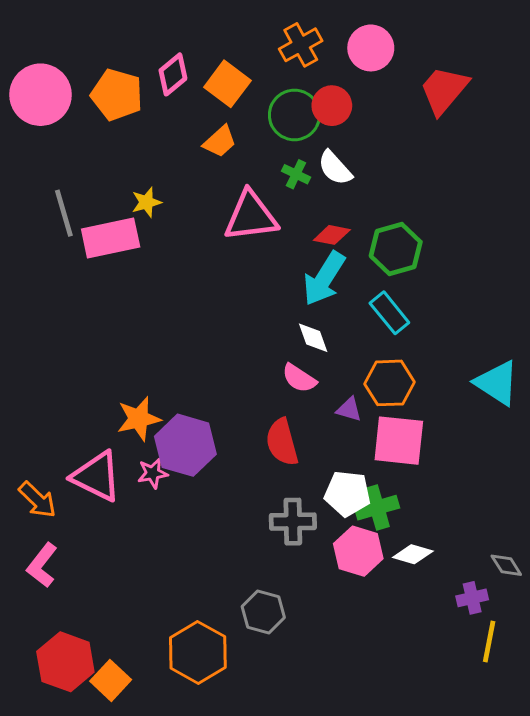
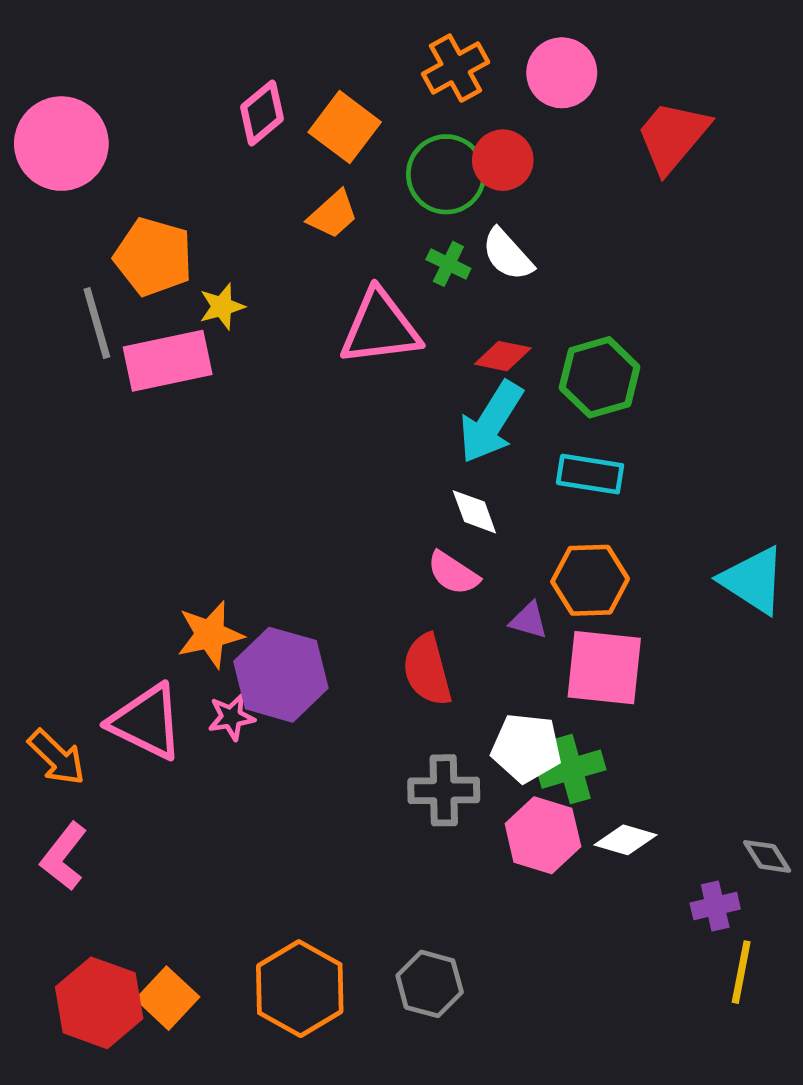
orange pentagon: (117, 95) -> (153, 257), moved
cyan rectangle: (389, 313) -> (590, 474), turned -42
gray hexagon: (263, 612) -> (430, 984), moved
orange square: (111, 680) -> (168, 998), moved

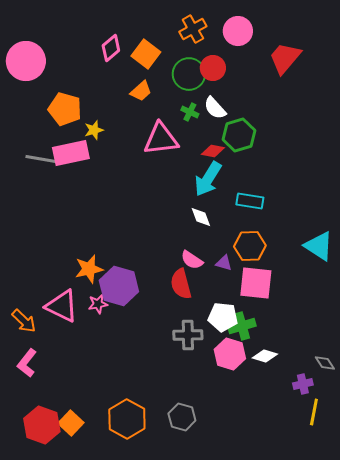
gray line: (97, 323) -> (41, 159), moved, turned -64
green hexagon: (600, 377) -> (239, 135), moved
pink semicircle: (453, 573) -> (192, 260), moved

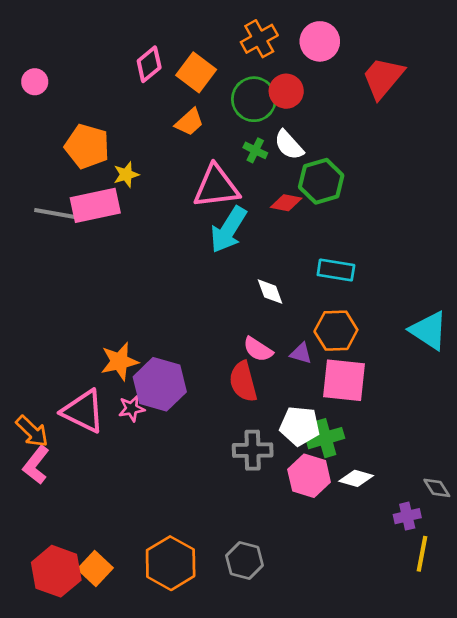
pink circle: (26, 61) -> (35, 82), size x0.5
cyan arrow: (208, 179) -> (228, 230), moved
pink L-shape: (27, 363) -> (36, 465), moved

